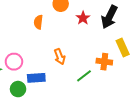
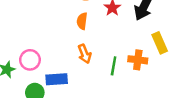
orange semicircle: (38, 22) -> (82, 21), moved
green line: (84, 76) -> (114, 66), moved, turned -42

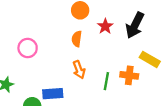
yellow rectangle: (160, 43) -> (150, 59), turned -36
pink circle: (30, 60) -> (28, 48), moved

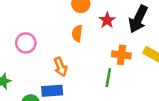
orange arrow: (79, 70) -> (60, 67), moved
orange cross: (129, 75) -> (121, 55), moved

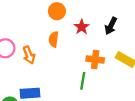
black arrow: (138, 19) -> (111, 26), size x0.7
orange arrow: (60, 67) -> (29, 55), moved

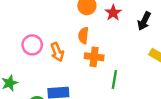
red star: (82, 27) -> (113, 13), moved
orange cross: (95, 60) -> (94, 57), moved

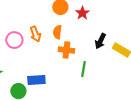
black arrow: (144, 21) -> (100, 41), moved
orange arrow: (57, 52) -> (35, 34), moved

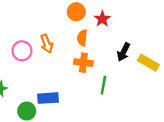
orange semicircle: (57, 32) -> (82, 38), moved

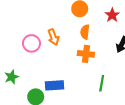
red star: (102, 19) -> (112, 15), moved
green line: (103, 85) -> (102, 83), moved

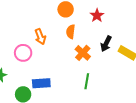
pink circle: (31, 43) -> (23, 53), moved
orange cross: (86, 54) -> (83, 53), moved, turned 35

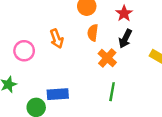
black arrow: (106, 44) -> (125, 39), moved
pink circle: (23, 53) -> (24, 51), moved

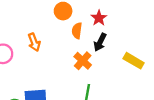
orange semicircle: (93, 33) -> (77, 31), moved

